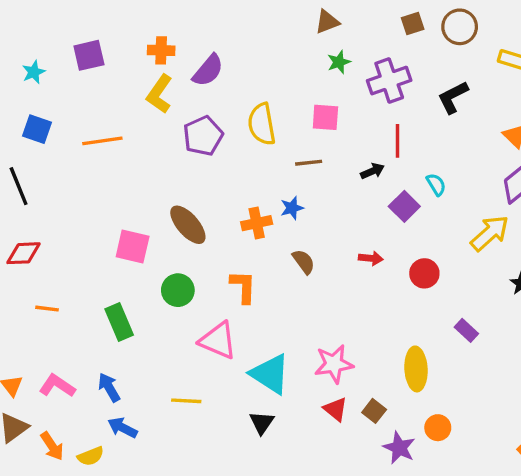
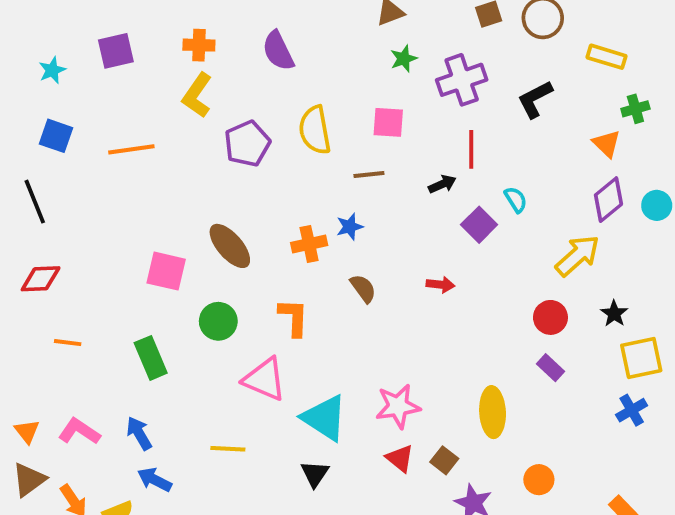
purple semicircle: (208, 70) -> (278, 51), moved, turned 114
red circle: (424, 273) -> (550, 317), moved
orange circle: (438, 428) -> (539, 480), moved

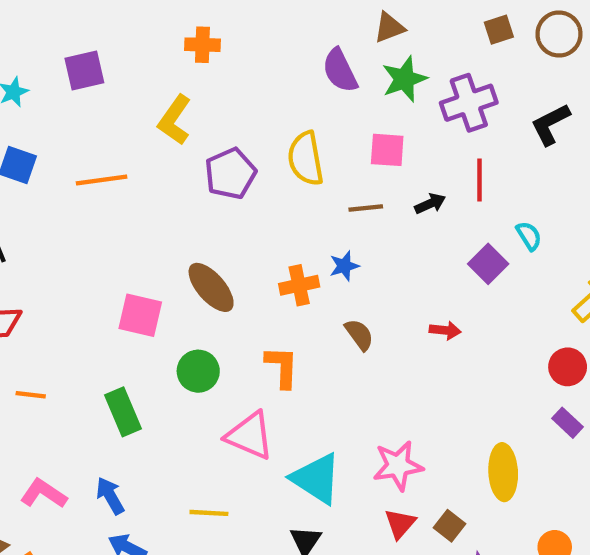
orange cross: (199, 45) -> (202, 45), moved
purple semicircle: (278, 51) -> (340, 70), moved
green star: (404, 59) -> (404, 79), size x1.5
black arrow: (442, 184) -> (430, 204), moved
red triangle: (400, 458) -> (400, 524), turned 32

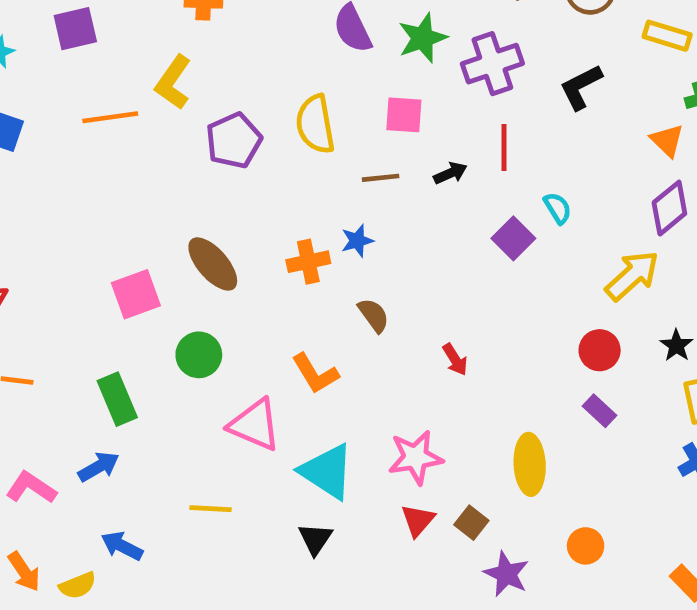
orange line: (102, 180) -> (110, 117), moved
pink square: (140, 315) -> (136, 294), turned -33
red arrow: (445, 330) -> (455, 360), moved, turned 52
orange L-shape: (282, 367) -> (315, 374), moved, turned 147
blue arrow: (110, 496) -> (99, 467), moved, turned 90

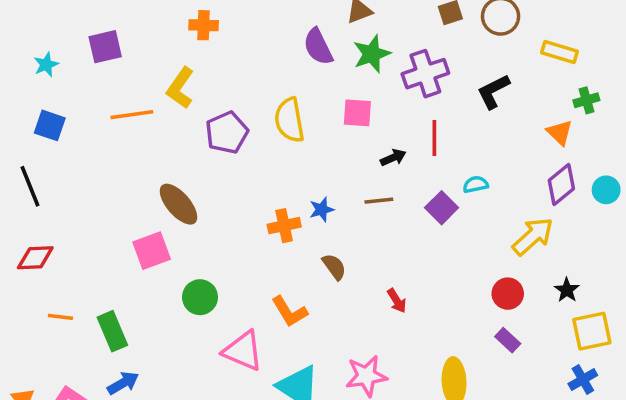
brown line: (381, 178) -> (379, 201), moved
cyan semicircle: (558, 208) -> (476, 184), turned -70
brown ellipse: (213, 264) -> (179, 204), moved
green rectangle: (117, 399) -> (112, 331), moved

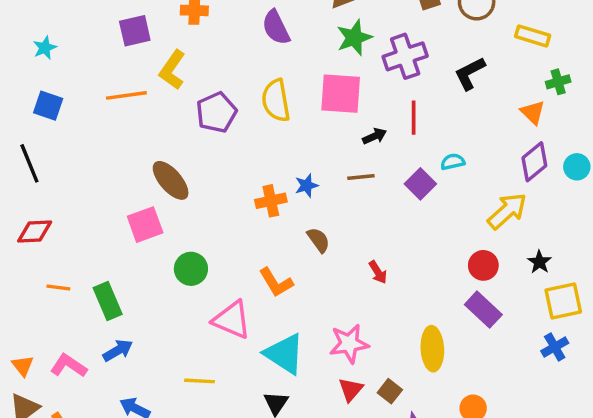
purple square: (105, 47) -> (135, 31), moved
purple semicircle: (318, 47) -> (276, 27), moved
pink square: (357, 113) -> (341, 94), size x1.5
purple rectangle: (508, 340) -> (483, 310), size x1.5

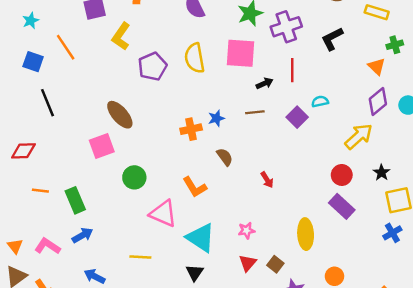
orange line: (126, 95) -> (66, 47), moved, turned 64
black line: (29, 163) -> (48, 103), moved
pink star: (349, 344) -> (246, 230), size x0.6

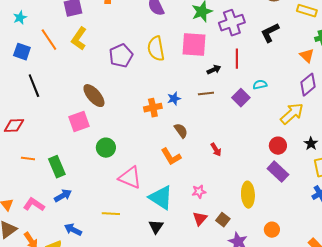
yellow L-shape: (121, 36) -> (79, 39), moved
orange L-shape: (195, 187) -> (171, 157), moved

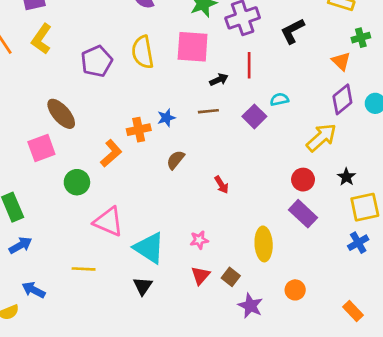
brown semicircle: (181, 131) -> (176, 160), turned -105
orange L-shape: (171, 157) -> (111, 153), moved, turned -100

